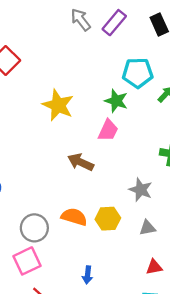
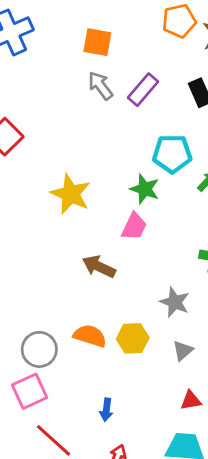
gray triangle: (147, 228) -> (183, 351), turned -30

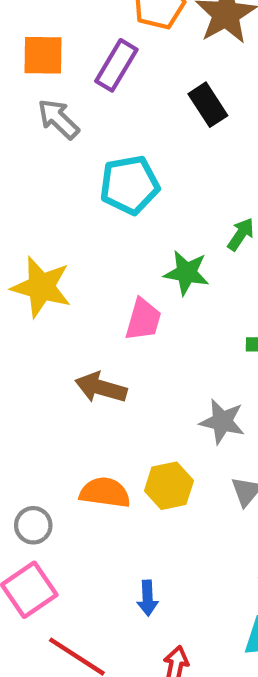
purple rectangle: (143, 90) -> (116, 65), moved
cyan pentagon: (172, 154) -> (130, 185), moved
green star: (145, 189) -> (186, 273), moved
gray circle: (39, 349) -> (33, 525), size x0.7

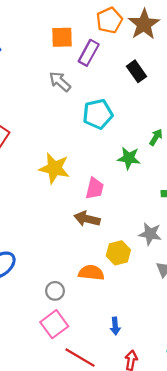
orange square: (43, 55) -> (62, 37), moved
pink trapezoid: (143, 319) -> (95, 188), moved
yellow hexagon: (169, 486) -> (118, 253), moved

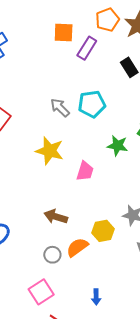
gray arrow: (60, 82) -> (60, 108), moved
brown arrow: (87, 219) -> (56, 217), moved
orange semicircle: (91, 273) -> (77, 247), turned -45
gray circle: (55, 291) -> (52, 255), moved

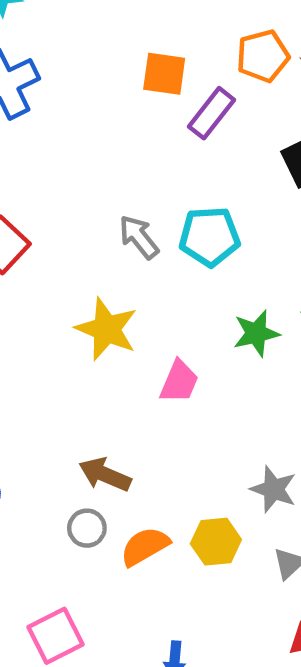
green star: (118, 146) -> (256, 333), turned -30
yellow hexagon: (103, 231) -> (216, 542), moved
gray circle: (52, 255) -> (87, 528), moved

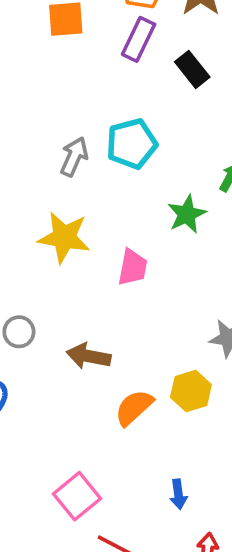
purple rectangle: (211, 113) -> (139, 39), moved
gray arrow: (139, 237) -> (74, 157), turned 75
gray circle: (87, 528) -> (19, 332), moved

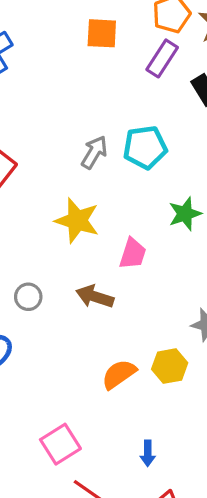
brown arrow: (89, 356) -> (95, 297), moved

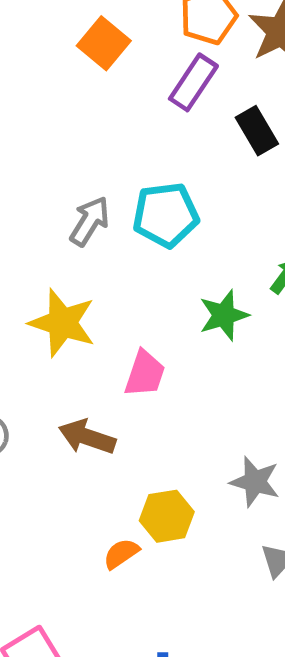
orange square: (102, 33) -> (104, 43), turned 36
yellow hexagon: (170, 366) -> (167, 516), moved
orange semicircle: (119, 374) -> (121, 554), size x0.7

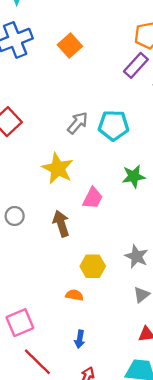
orange square: (104, 43) -> (70, 45), moved
brown arrow: (87, 437) -> (61, 224), turned 45
orange semicircle: (121, 554) -> (74, 295), moved, turned 36

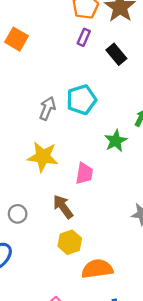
purple rectangle: (136, 65) -> (84, 37), size x0.7
yellow hexagon: (93, 266) -> (70, 242), moved
orange semicircle: (74, 295) -> (97, 269), size x1.8

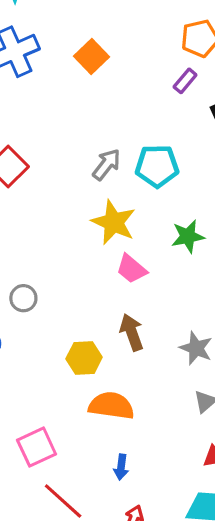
yellow star: (43, 157) -> (114, 222), moved
pink trapezoid: (84, 173) -> (132, 269), turned 105
brown arrow: (63, 207) -> (132, 332), moved

